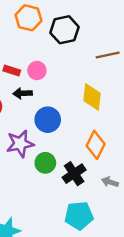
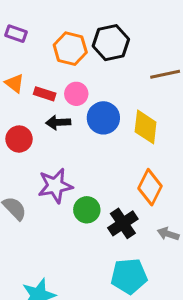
orange hexagon: (29, 18) -> (70, 49), moved
blue circle: (48, 120) -> (103, 118), moved

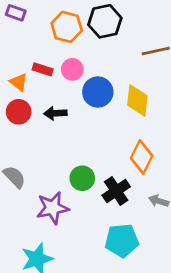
orange triangle: (15, 83) -> (19, 82), moved
black arrow: (58, 122) -> (55, 113), moved
purple star: (55, 186) -> (53, 208), moved

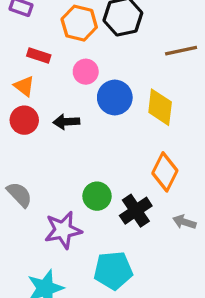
red rectangle: (43, 69) -> (39, 55), moved
cyan pentagon: (122, 240) -> (113, 270), moved

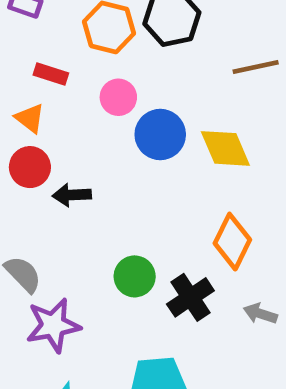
yellow diamond: (160, 107) -> (225, 148), turned -30
black arrow: (66, 122) -> (72, 195), moved
purple star: (63, 230) -> (53, 325), moved

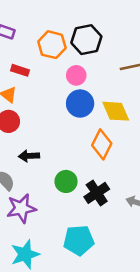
pink circle: (118, 97) -> (76, 75), moved
black arrow: (72, 195) -> (29, 156), moved
orange diamond: (232, 242) -> (102, 144), moved

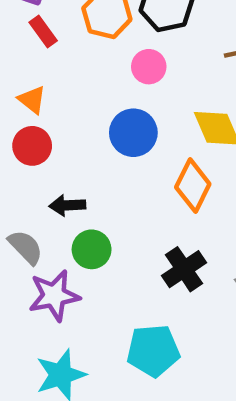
red rectangle: (20, 70) -> (43, 31), moved, turned 36
blue circle: (80, 104) -> (133, 133), moved
green circle: (66, 181) -> (92, 249), moved

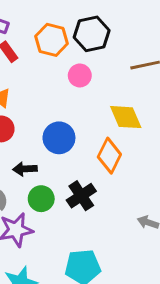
blue circle: (133, 133) -> (59, 138), moved
black cross: (184, 269) -> (81, 196), moved

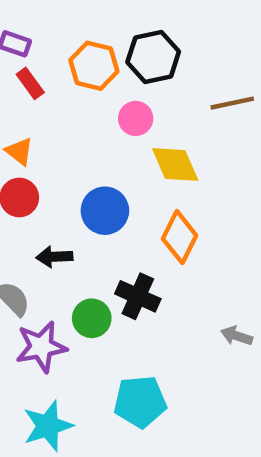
yellow diamond: (126, 117) -> (175, 165), moved
black cross: (81, 196) -> (138, 296), turned -32
green circle: (41, 199) -> (92, 318), moved

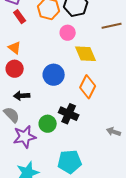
black arrow: (54, 257) -> (22, 96), moved

